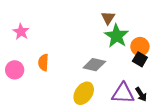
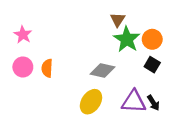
orange circle: (140, 47) -> (152, 39), moved
pink circle: (15, 70) -> (23, 67), moved

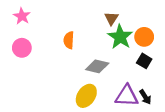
pink star: (23, 35) -> (22, 16), moved
pink circle: (23, 67) -> (22, 48), moved
orange semicircle: (47, 68) -> (69, 40), moved

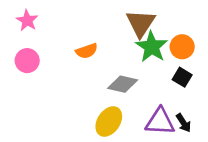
brown triangle: (111, 18) -> (141, 23), size x1.6
orange semicircle: (69, 40) -> (87, 51), turned -112

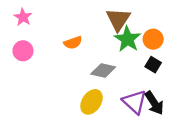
purple triangle: (160, 121) -> (135, 102), turned 40
black arrow: (184, 123) -> (154, 103), size x1.5

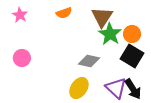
orange semicircle: (73, 43) -> (64, 13), moved
pink circle: (23, 51) -> (22, 58), moved
black square: (153, 65) -> (132, 56), size x1.6

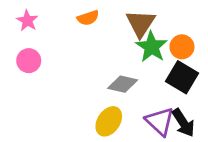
pink circle: (22, 58) -> (29, 61), moved

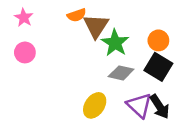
brown triangle: (141, 23) -> (96, 26), moved
green star: (152, 47) -> (115, 43), moved
gray diamond: (123, 84) -> (121, 73), moved

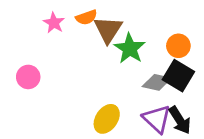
pink star: (24, 18) -> (54, 23), moved
pink circle: (25, 52) -> (28, 77), moved
gray diamond: (121, 73) -> (157, 82), moved

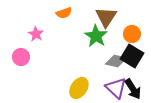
pink star: (54, 23) -> (36, 34), moved
brown triangle: (108, 30) -> (106, 17), moved

